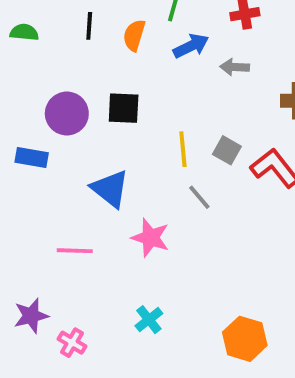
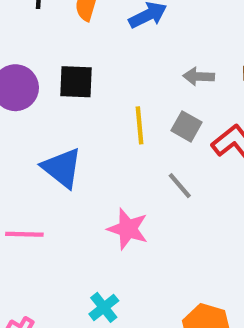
gray arrow: (235, 67) -> (199, 76), moved
gray line: (199, 197) -> (180, 186), moved
pink star: (150, 238) -> (128, 229), moved

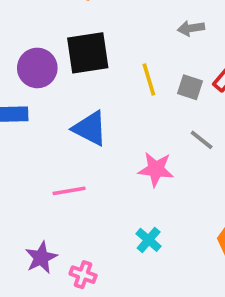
black square: (76, 82) -> (88, 53), size x1.4
gray square: (186, 126) -> (190, 87), moved
gray line: (180, 186) -> (202, 140), moved

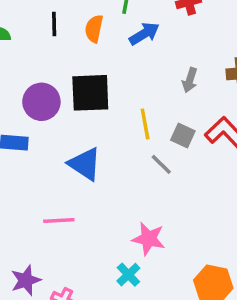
gray arrow: (191, 28) -> (190, 80), turned -70
gray line: (202, 140) -> (161, 164), moved
pink star: (156, 169) -> (149, 239), moved

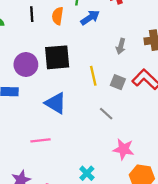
gray line: (161, 164) -> (106, 114), moved
pink star: (149, 239) -> (123, 149), moved

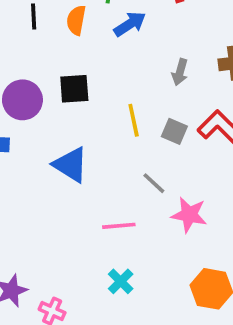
black square: (57, 57) -> (74, 89), size x0.7
pink line: (41, 140) -> (119, 226), moved
pink star: (123, 149) -> (189, 215), moved

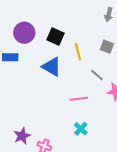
black square: (74, 89) -> (55, 37), moved, turned 30
yellow line: (134, 120) -> (78, 52), moved

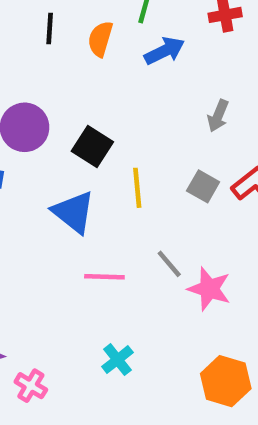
gray line: (97, 75) -> (169, 264), moved
pink line: (79, 99) -> (104, 277), moved

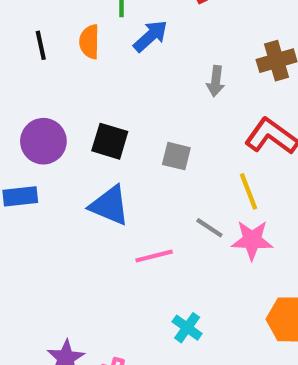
gray square: (203, 186) -> (176, 156), moved
yellow line: (137, 188) -> (248, 191), moved

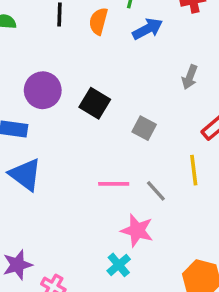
blue triangle: (109, 205) -> (25, 175), moved
pink star: (252, 240) -> (137, 230), moved
pink line: (154, 256) -> (114, 184), moved

